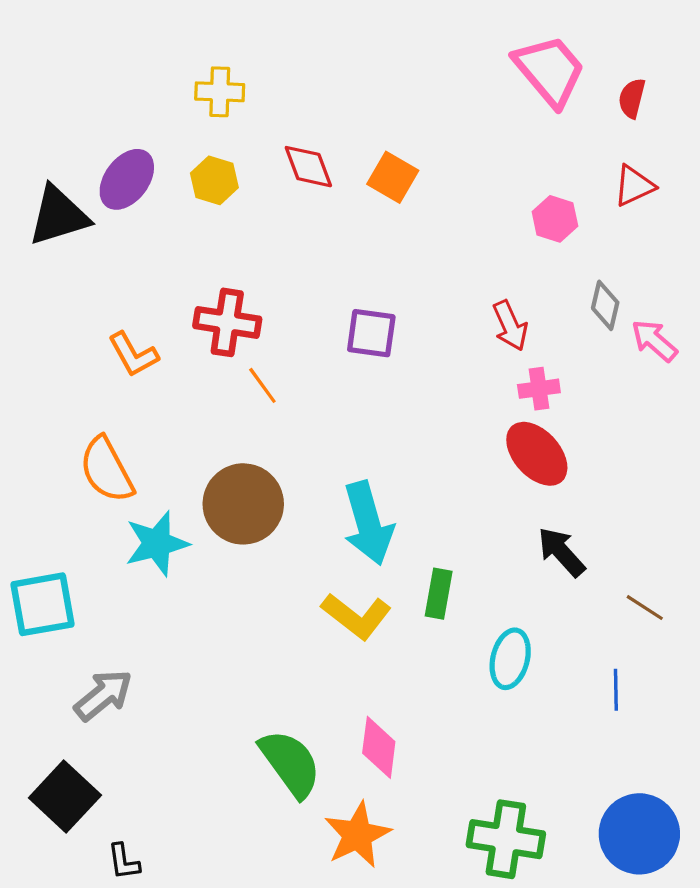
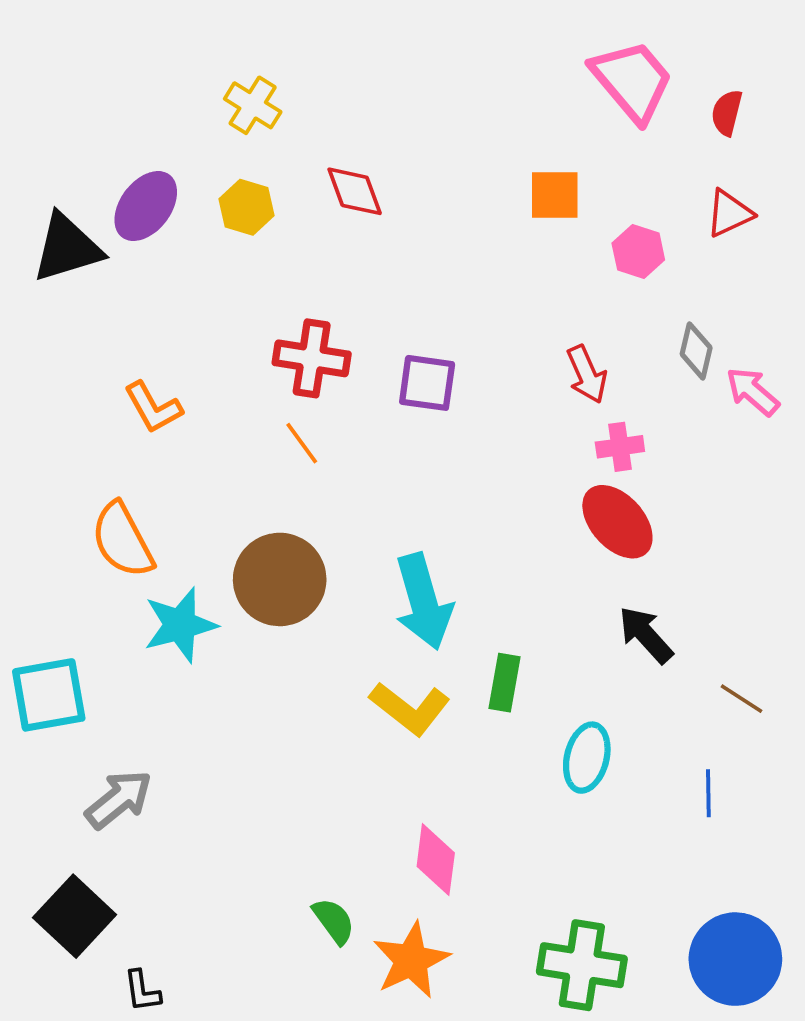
yellow cross: (220, 92) -> (253, 105), turned 30
orange square: (393, 177) -> (555, 195), moved, turned -30
red cross: (227, 322) -> (312, 358), moved
green semicircle: (290, 763) -> (334, 921), moved, size x0.6

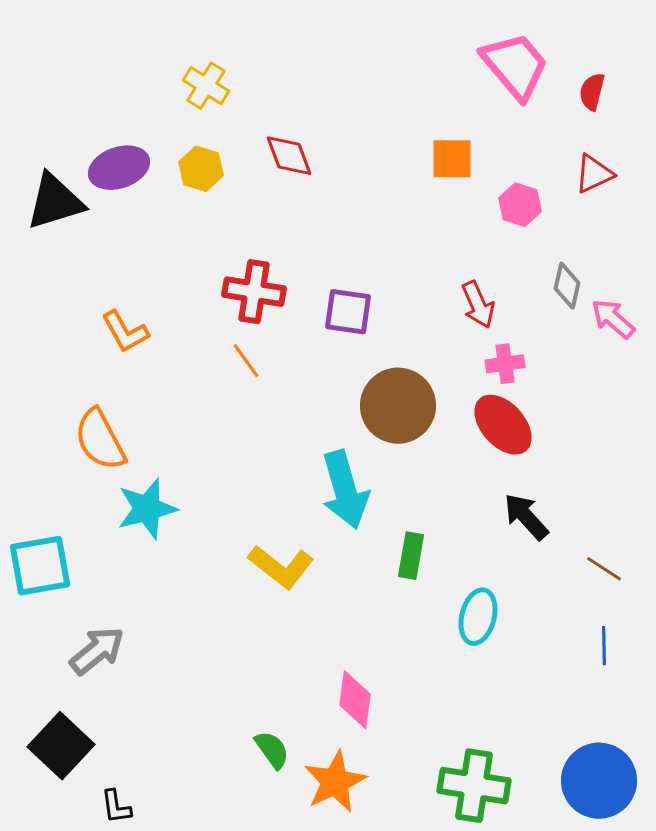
purple ellipse: (146, 206) -> (119, 168), turned 34
brown circle: (280, 579) -> (398, 406), moved
yellow L-shape: (410, 708) -> (281, 567), moved
blue line: (708, 793) -> (604, 646), moved

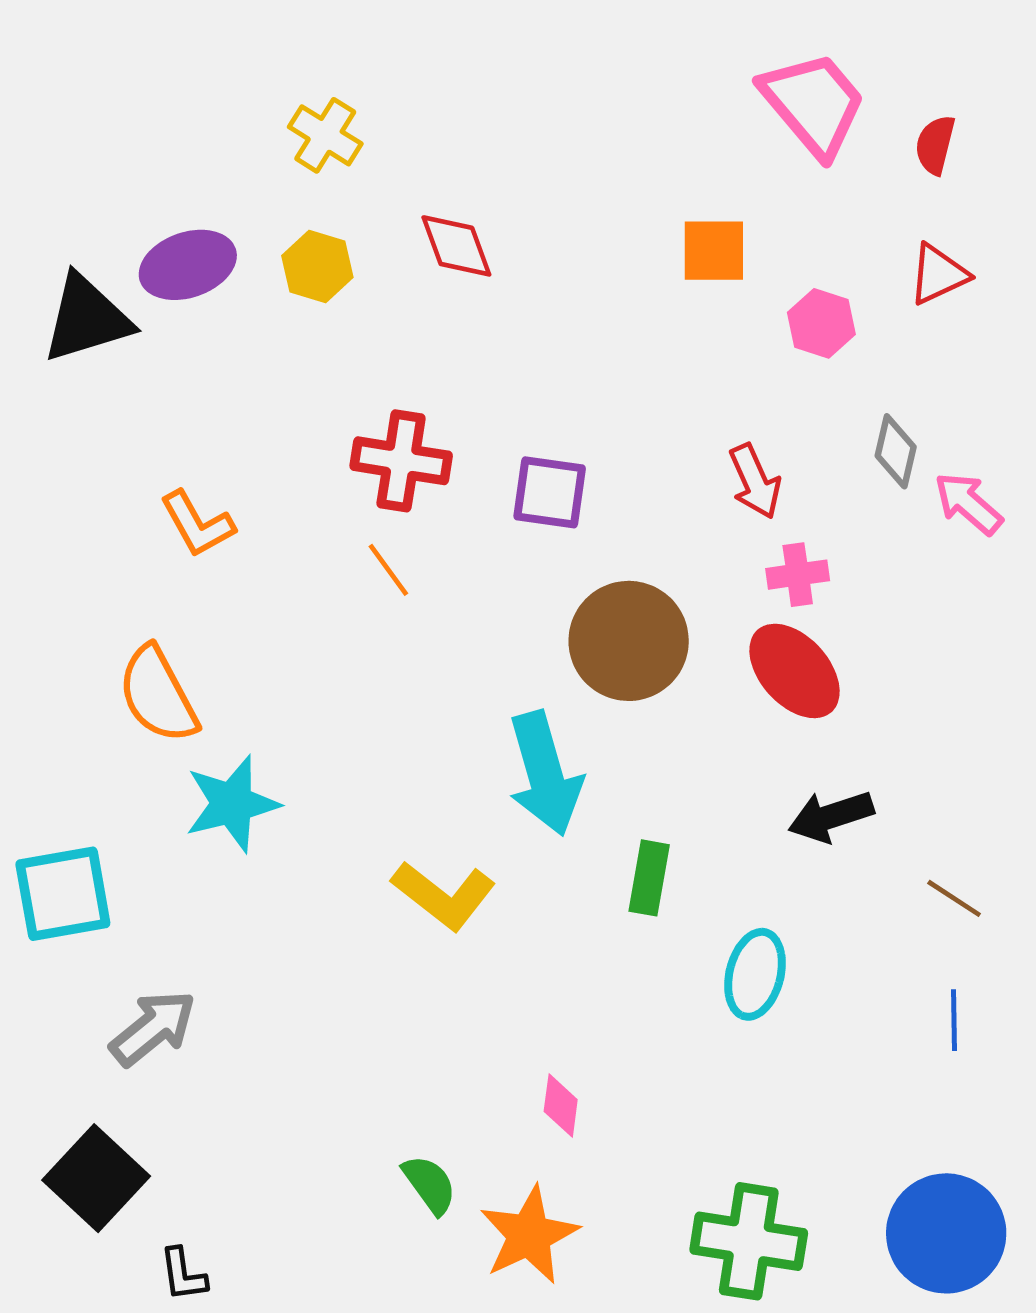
black arrow: (526, 517) -> (831, 816), turned -66
pink diamond: (355, 700) -> (561, 1105), size x0.7

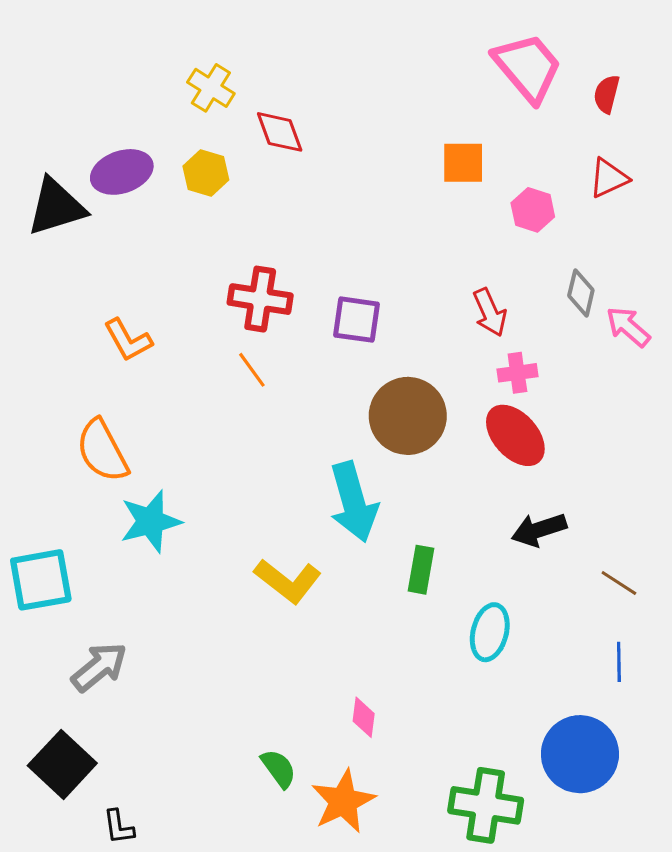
red diamond: (456, 246) -> (280, 132), moved
blue circle: (946, 1233) -> (580, 754), moved

